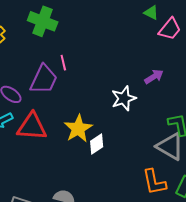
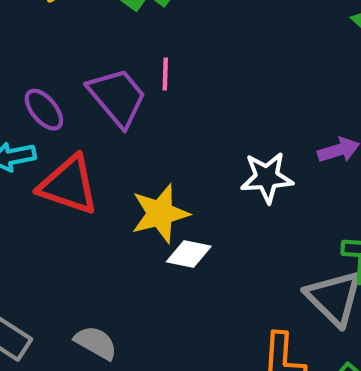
purple trapezoid: (44, 79) -> (117, 97), turned -80
white diamond: (97, 144) -> (189, 254), turned 30

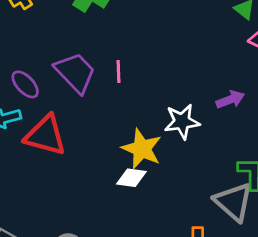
pink line: (165, 74) -> (118, 72), moved
yellow star: (160, 213) -> (142, 149), moved, turned -30

